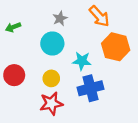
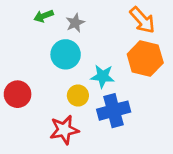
orange arrow: (99, 16) -> (142, 20), moved
green arrow: (13, 27) -> (44, 16), moved
yellow circle: (51, 78) -> (78, 96), moved

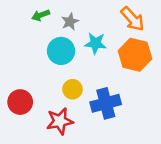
cyan star: (103, 76) -> (95, 43), moved
red circle: (18, 94) -> (20, 102), moved

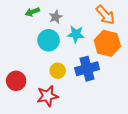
blue cross: (106, 103) -> (87, 69), moved

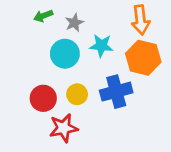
orange arrow: (105, 15) -> (141, 20), turned 35
red circle: (16, 81) -> (43, 98), moved

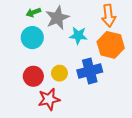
gray star: (74, 23) -> (57, 18), size x1.6
cyan circle: (65, 54) -> (32, 38), moved

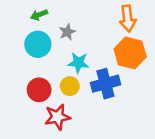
gray star: (57, 18) -> (67, 32), moved, size x0.6
cyan star: (78, 35) -> (78, 63), moved

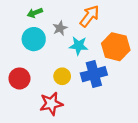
orange arrow: (128, 18) -> (90, 16), moved, turned -135
cyan star: (78, 63) -> (79, 46), moved
red circle: (39, 90) -> (19, 78), moved

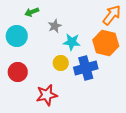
orange arrow: (90, 16) -> (112, 15), moved
cyan circle: (34, 39) -> (17, 36), moved
yellow circle: (62, 76) -> (61, 63), moved

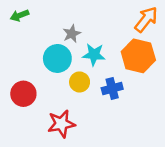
green arrow: (32, 12) -> (19, 15), moved
cyan circle: (17, 36) -> (57, 58), moved
blue cross: (86, 68) -> (112, 89), size x0.7

